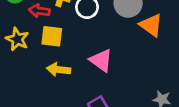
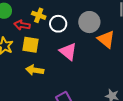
pink triangle: (101, 60) -> (68, 52), moved

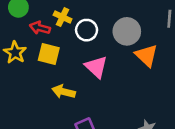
yellow arrow: (35, 70) -> (64, 92), moved

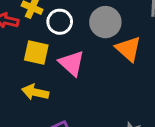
yellow square: (49, 54) -> (36, 52), moved

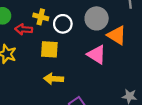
pink triangle: (72, 63) -> (97, 55), moved

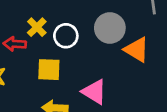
yellow cross: (41, 17) -> (37, 27), turned 32
pink triangle: (97, 55) -> (94, 92), moved

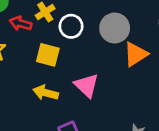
orange triangle: (137, 50) -> (136, 54), turned 44

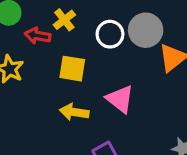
white circle: (71, 26) -> (110, 34), moved

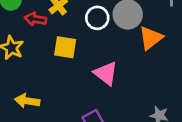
yellow arrow: (74, 112) -> (27, 101), moved

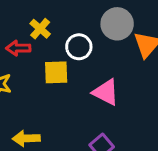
white circle: (97, 18) -> (79, 47), moved

